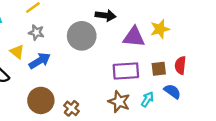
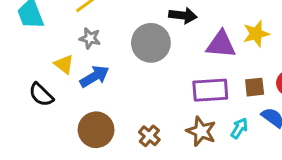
brown cross: (71, 108) -> (149, 136), moved

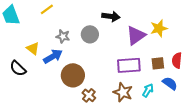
gray star: (90, 38) -> (63, 36), moved
gray circle: (151, 43) -> (90, 34), size x0.7
purple triangle: (221, 44) -> (136, 35), turned -40
brown circle: (96, 130) -> (73, 75), moved

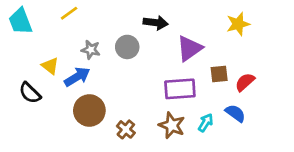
yellow star: (159, 28) -> (238, 24), moved
red semicircle: (177, 60) -> (245, 82), turned 42
brown square: (158, 63) -> (219, 74), moved
brown circle: (73, 75) -> (89, 110), moved

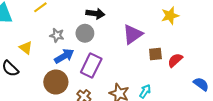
black arrow: (156, 23) -> (95, 14), moved
blue arrow: (77, 77) -> (64, 56), moved
purple rectangle: (180, 89) -> (91, 65), moved, turned -60
blue semicircle: (235, 113) -> (201, 84), moved

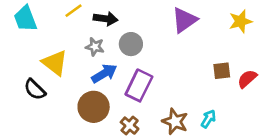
black arrow: (95, 14) -> (106, 19), moved
purple triangle: (133, 34) -> (184, 20), moved
yellow triangle: (26, 48) -> (55, 63), size x1.5

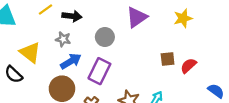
gray circle: (131, 44) -> (105, 37), moved

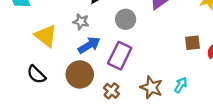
black semicircle: (14, 74) -> (36, 74), moved

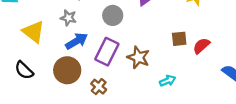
cyan arrow: (181, 85) -> (168, 81), turned 35
brown star: (151, 87) -> (138, 57), moved

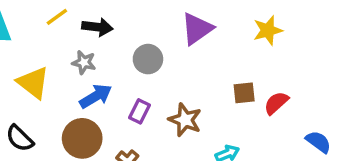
purple rectangle: (107, 52) -> (140, 111), size x0.6

